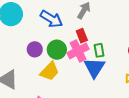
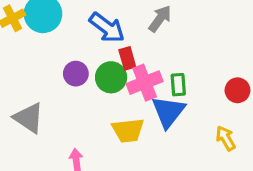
red rectangle: (82, 36) -> (127, 58), moved
yellow trapezoid: (50, 71) -> (128, 130), moved, turned 35

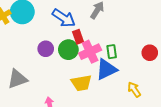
blue triangle: (168, 112) -> (106, 69), turned 30
gray triangle: (29, 118) -> (17, 79), turned -50
yellow arrow: (226, 138) -> (134, 90), moved

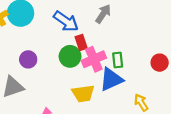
purple circle: (46, 49) -> (28, 59), moved

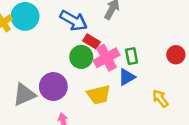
red rectangle: (81, 43) -> (92, 41), turned -35
purple circle: (28, 59) -> (53, 87), moved, size x1.5
blue triangle: (111, 79) -> (127, 77), size x0.7

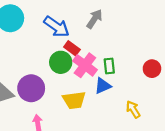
pink cross: (107, 58) -> (85, 65), turned -30

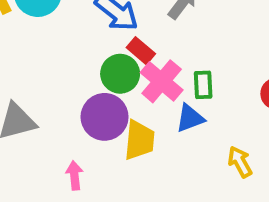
purple circle: (31, 88) -> (105, 117), moved
yellow trapezoid: (74, 100) -> (139, 140), turned -80

